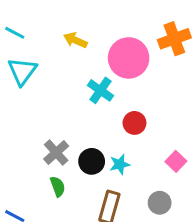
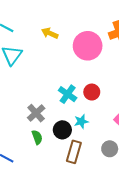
cyan cross: (100, 90) -> (68, 94), moved
black circle: (92, 161) -> (62, 130), moved

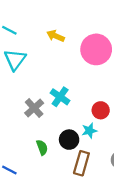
red circle: (92, 92) -> (101, 110), moved
cyan cross: (68, 94) -> (60, 97), moved
gray cross: (36, 113) -> (34, 108), moved

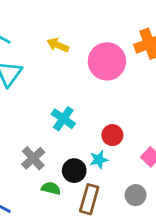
gray cross: (34, 108) -> (33, 158), moved
green semicircle: (42, 147) -> (51, 188), moved, turned -56

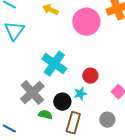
cyan cross: (63, 119) -> (54, 64), size x1.4
gray cross: (33, 158) -> (32, 93), size x1.4

